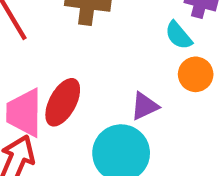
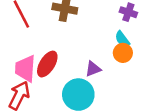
cyan semicircle: (179, 35) -> (122, 39), moved

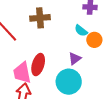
cyan semicircle: (122, 39) -> (81, 31), moved

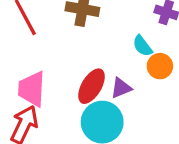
red ellipse: (38, 65) -> (92, 86), moved

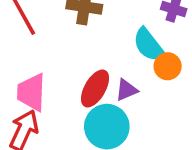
cyan semicircle: (142, 46) -> (149, 45), size x1.5

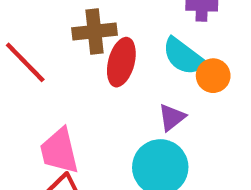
red ellipse: (95, 88) -> (121, 62), moved

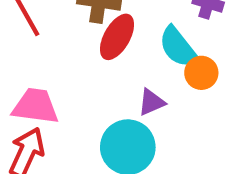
pink trapezoid: (59, 151) -> (35, 106), turned 96

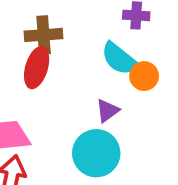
red ellipse: (117, 37) -> (37, 68), moved

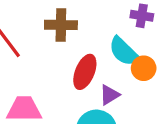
red ellipse: (37, 68) -> (85, 72), moved

